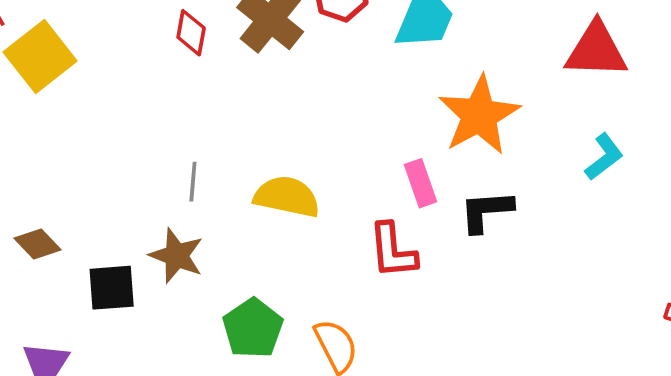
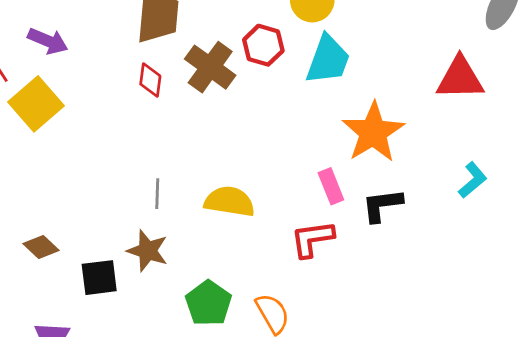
cyan L-shape: (604, 157) -> (473, 180), moved
red L-shape: (393, 251) -> (312, 239), turned 90

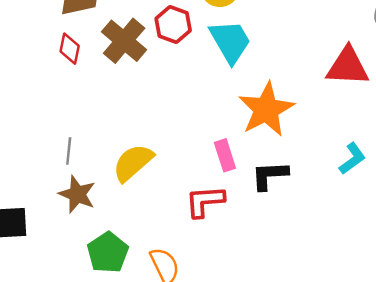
cyan trapezoid: (328, 60) -> (230, 41), turned -54
yellow semicircle: (229, 202) -> (133, 163), turned -54
brown star: (148, 251) -> (77, 194), moved

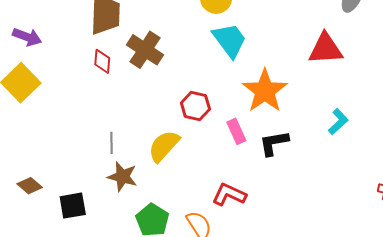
red hexagon: (173, 24) -> (195, 106), moved
red L-shape: (205, 201) -> (229, 195), moved, turned 36

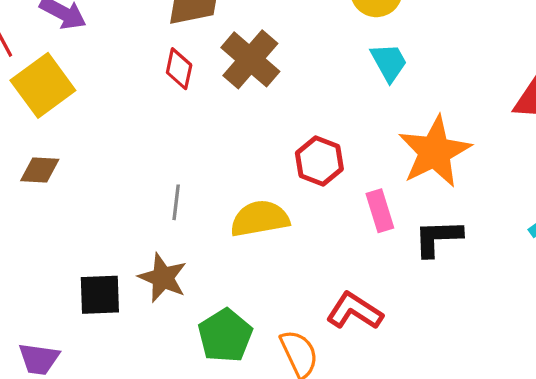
cyan trapezoid: (230, 40) -> (389, 62), size x0.7
yellow semicircle: (164, 146) -> (260, 219), turned 30
brown star: (122, 177) -> (163, 278), moved
brown diamond: (30, 186) -> (40, 170), moved, turned -45

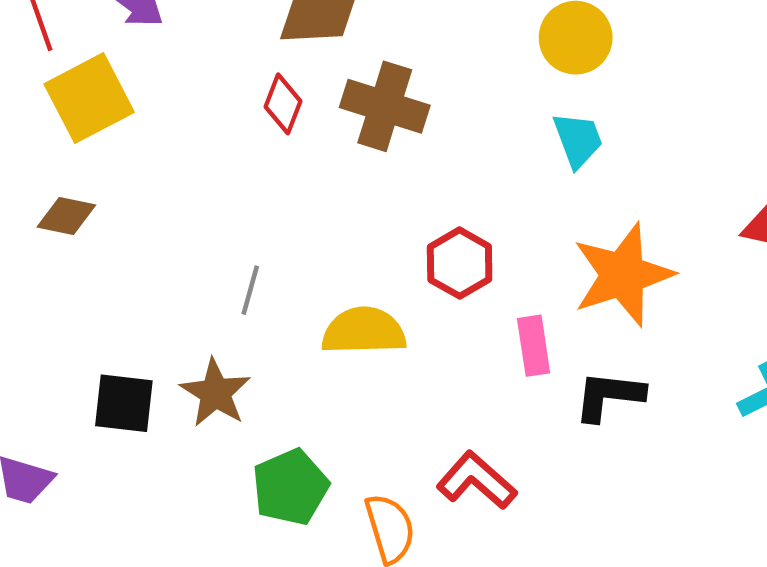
brown cross: (250, 59) -> (385, 106), turned -32

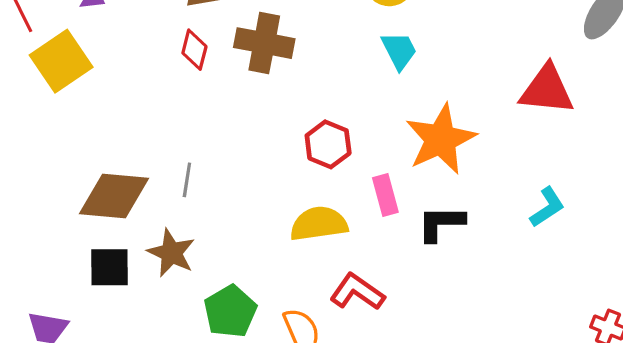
brown diamond: (66, 216) -> (114, 196), moved, size x1.8
yellow semicircle: (364, 331) -> (319, 224), moved

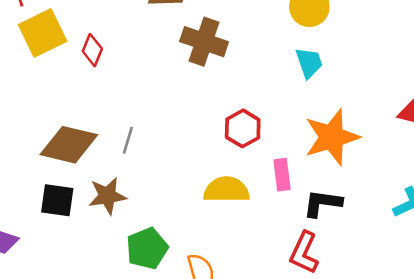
red diamond: (194, 50) -> (92, 50), moved
brown star: (171, 253) -> (107, 196), turned 30
red L-shape: (357, 292) -> (304, 253), moved, turned -108

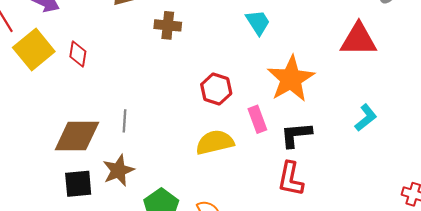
brown cross: (204, 42) -> (168, 25), size x0.7

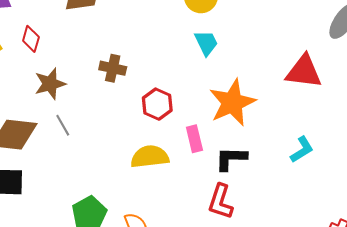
brown cross: (168, 25) -> (113, 68), moved
red diamond: (78, 54) -> (31, 39), moved
gray line: (124, 121) -> (63, 125), turned -40
brown star: (118, 170) -> (50, 84), moved

